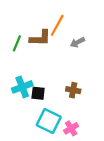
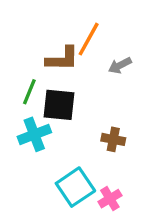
green line: (17, 43) -> (29, 92), moved
black square: (38, 93) -> (59, 105), moved, size x1.5
cyan square: (49, 121) -> (75, 187), turned 30

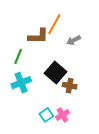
black square: (59, 105) -> (55, 73), moved, turned 35
cyan square: (75, 187) -> (46, 115), size x0.6
pink cross: (110, 199) -> (63, 115), moved

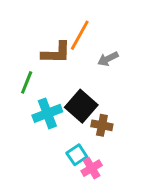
cyan cross: (21, 83) -> (47, 113), moved
cyan square: (46, 115) -> (77, 155), moved

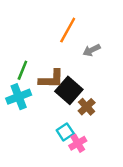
brown L-shape: (56, 53) -> (51, 79), moved
cyan cross: (47, 113) -> (19, 97), moved
brown cross: (102, 125) -> (87, 107), turned 36

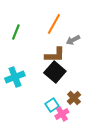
green line: (22, 70) -> (16, 32), moved
brown L-shape: (51, 79) -> (55, 55), moved
brown cross: (87, 107) -> (74, 98), moved

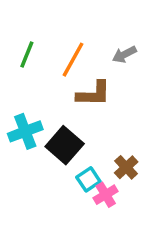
orange line: (54, 24) -> (73, 60), moved
gray arrow: (73, 40) -> (124, 54), moved
black square: (55, 72) -> (65, 145), moved

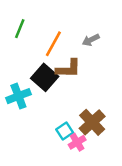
green line: (27, 54) -> (20, 29), moved
black square: (65, 145) -> (45, 77), moved
brown cross: (126, 167) -> (92, 122), size x1.5

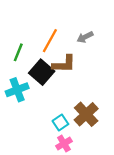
green line: (20, 29) -> (18, 52), moved
pink cross: (77, 142) -> (64, 144), moved

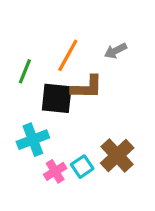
black square: (42, 72) -> (57, 98), turned -35
cyan cross: (17, 90) -> (33, 140), moved
pink cross: (64, 144) -> (55, 171), moved

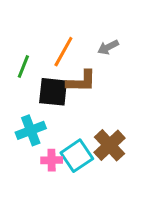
cyan square: (82, 167) -> (77, 156), size x1.5
pink cross: (55, 171) -> (52, 160), turned 30

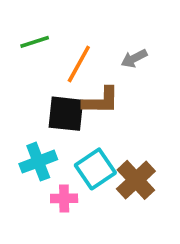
green line: (23, 67) -> (35, 42), moved, turned 50
cyan square: (77, 156) -> (95, 169), moved

